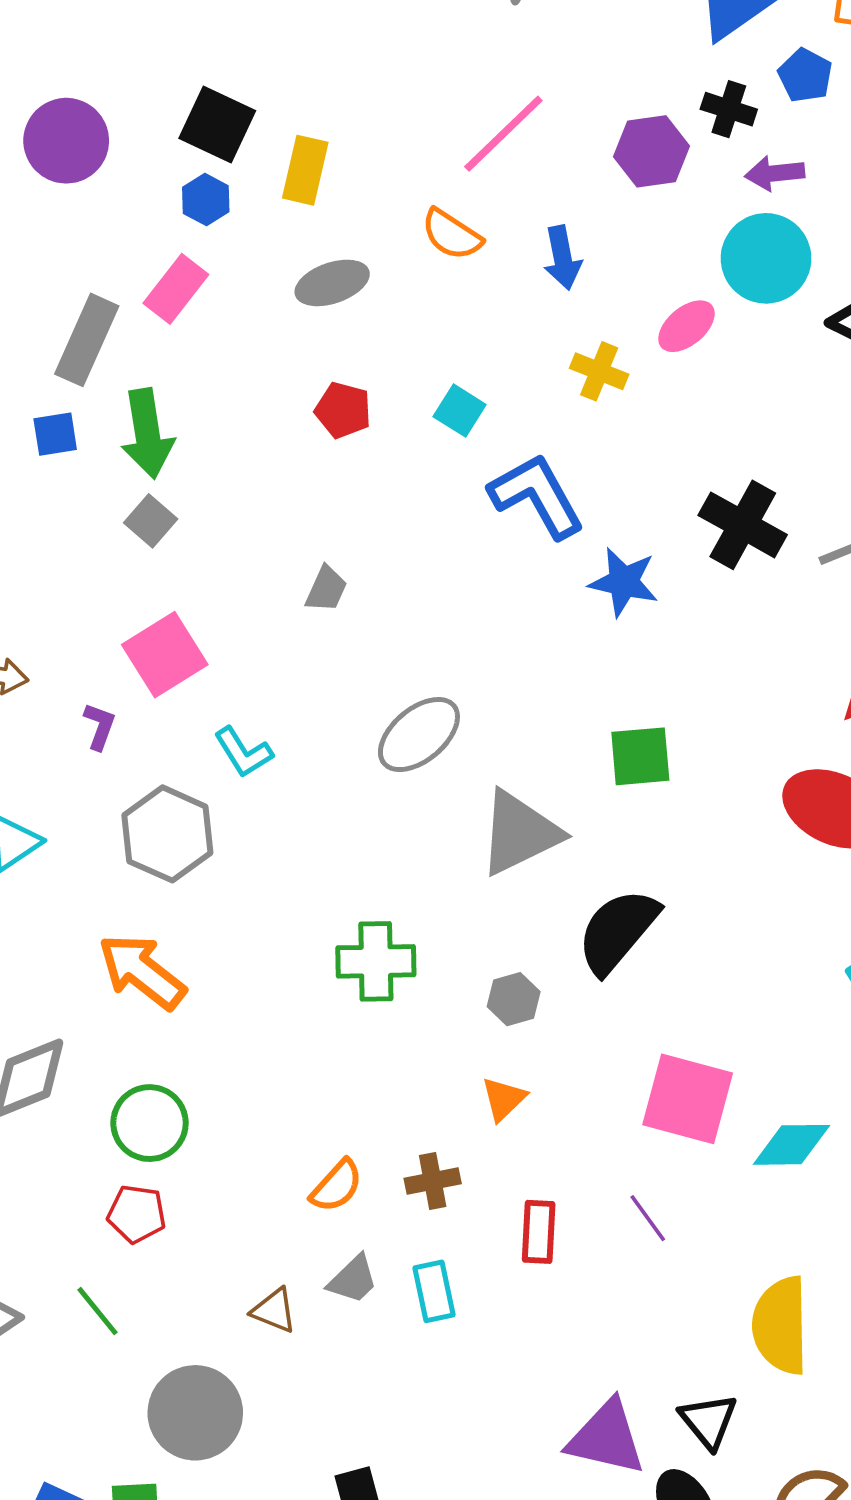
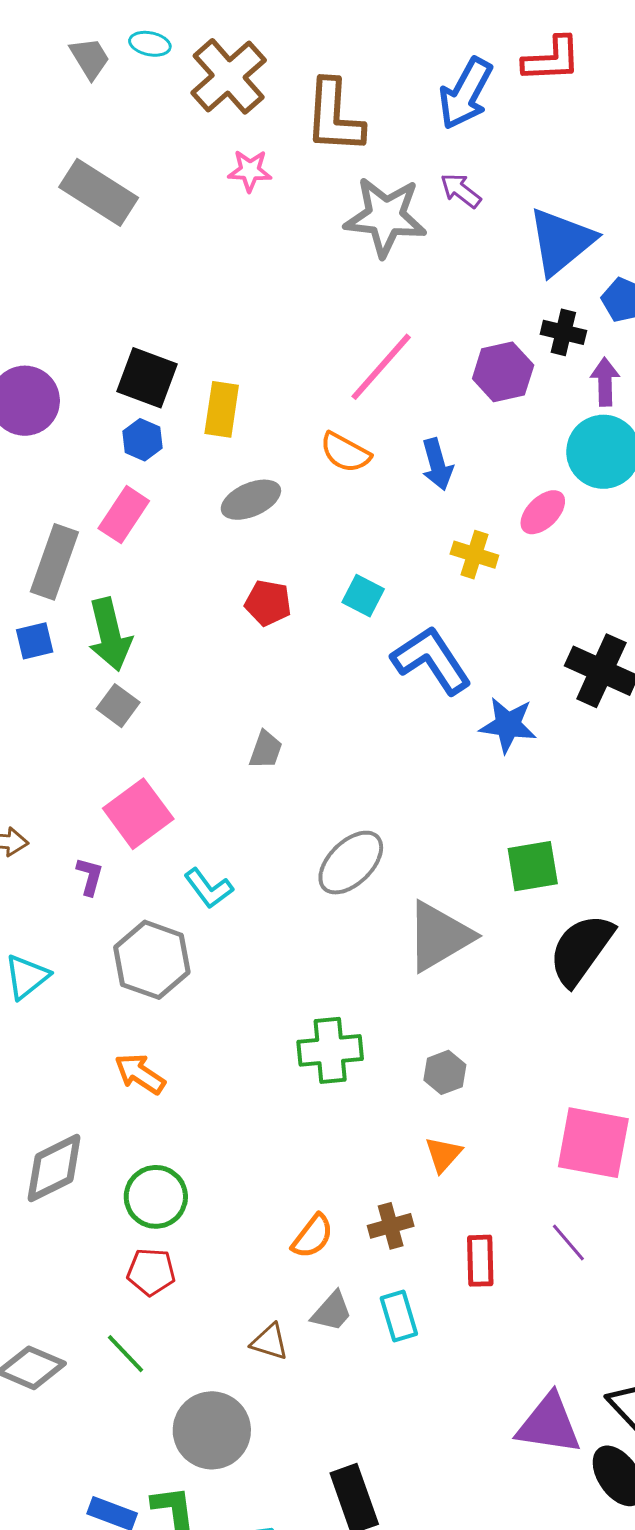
purple arrow: (775, 173) -> (605, 382), turned 99
black semicircle: (618, 931) -> (581, 950), moved
orange arrow: (142, 972) -> (140, 1074), size x0.7

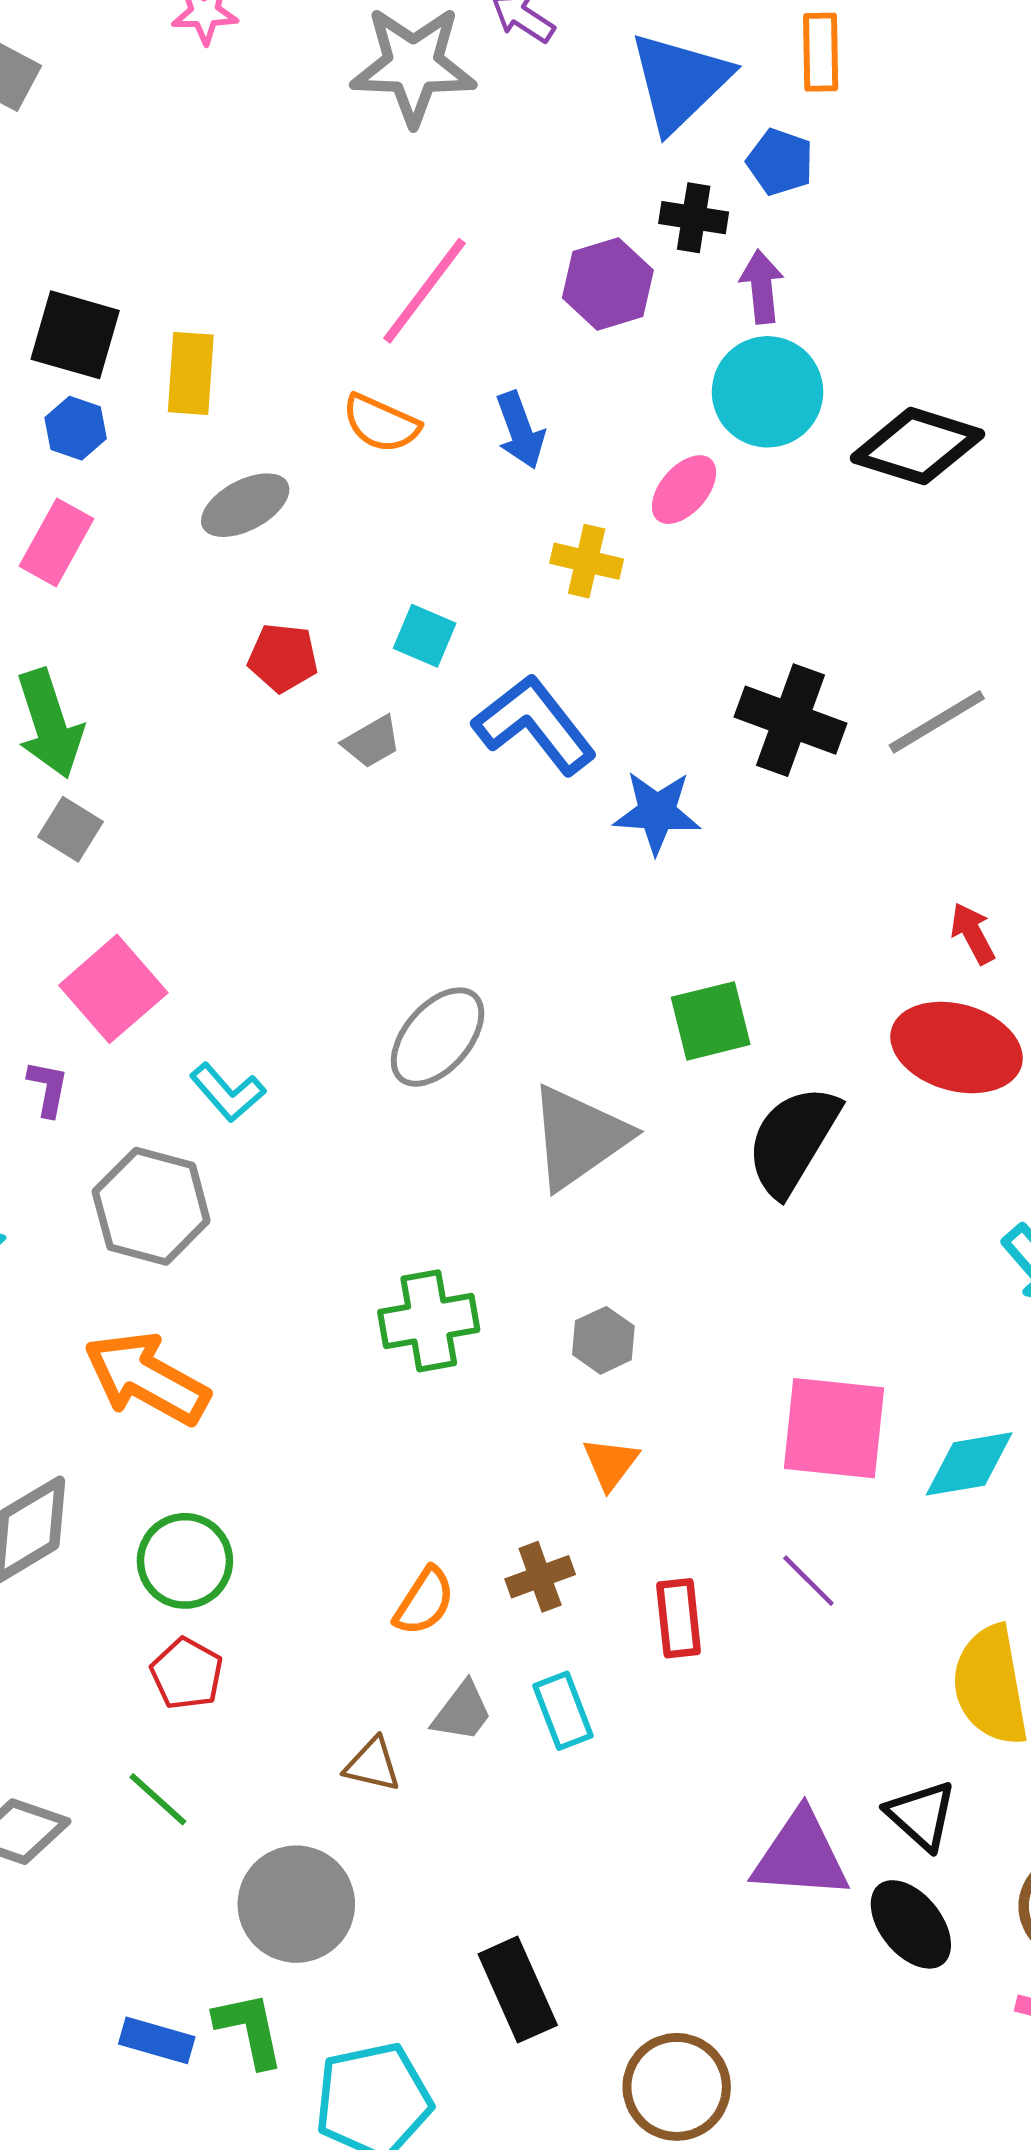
gray trapezoid: (266, 750) -> (372, 742), moved, turned 45
orange arrow: (140, 1074) -> (147, 1378), size x1.6
red pentagon: (151, 1272) -> (187, 1674), turned 30

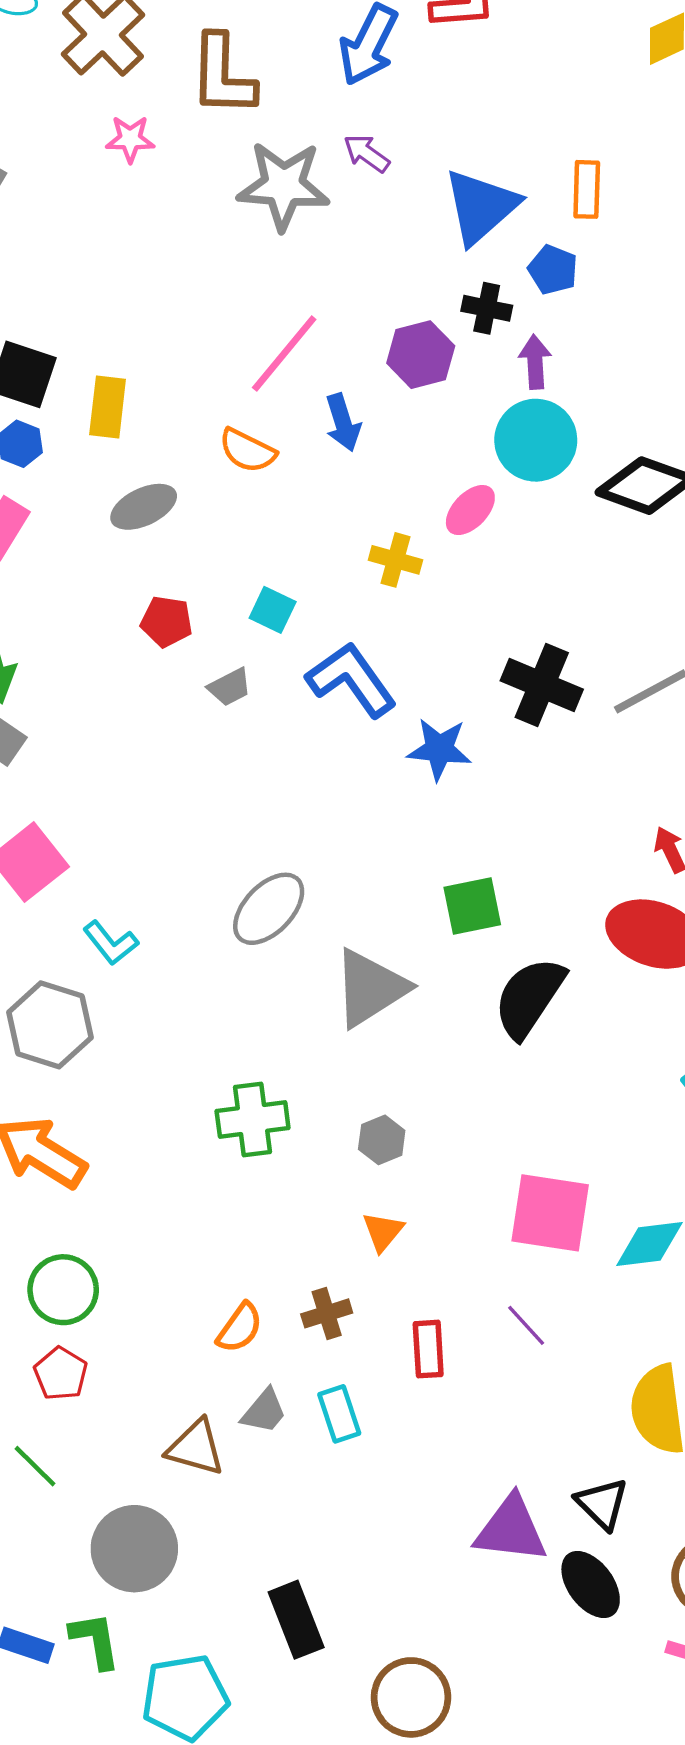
blue arrow: (520, 430) -> (343, 422), moved
brown triangle: (372, 1765) -> (196, 1448), size x1.4

